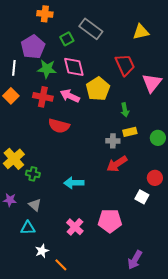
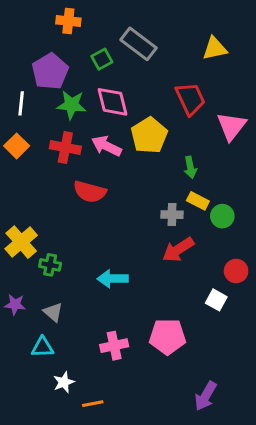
yellow rectangle: (130, 132) -> (198, 201), turned 40
green circle: (158, 138) -> (222, 216), moved
pink cross: (75, 227) -> (114, 346), turned 36
orange line: (61, 265) -> (93, 404), turned -56

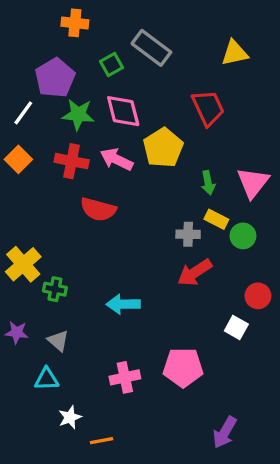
white line: (21, 103) -> (23, 113), turned 30
pink triangle: (231, 126) -> (253, 183), moved

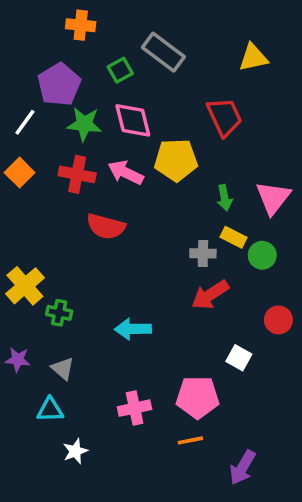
yellow pentagon: (163, 148) -> (176, 160), turned 30
white square: (236, 327) -> (239, 358), moved
orange line: (102, 441) -> (190, 440), moved

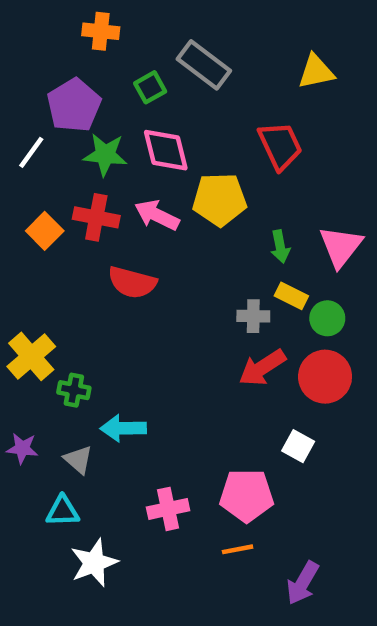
orange square: (20, 173) -> (45, 231), moved
red circle: (278, 320) -> (325, 377), moved, size x1.5
cyan arrow: (133, 329) -> (123, 428), moved
white star: (75, 451) -> (94, 563), size x1.5

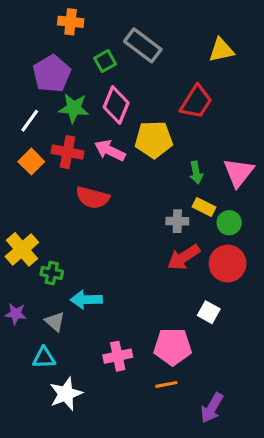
red trapezoid: (280, 146) -> (196, 102), turned 57
pink diamond: (166, 150) -> (116, 105), turned 36
white line: (31, 152) -> (30, 121), moved

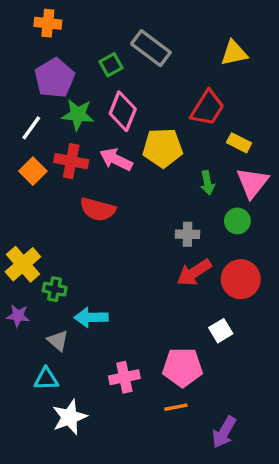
orange cross: (71, 22) -> (48, 23), moved
yellow rectangle: (204, 207) -> (239, 143), moved
green circle: (229, 223) -> (237, 221), moved
white square: (209, 312) -> (221, 331), turned 30
purple star: (16, 314) -> (18, 316), moved

